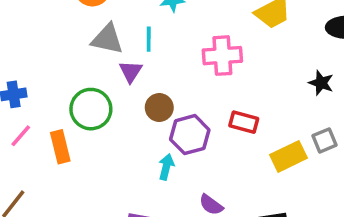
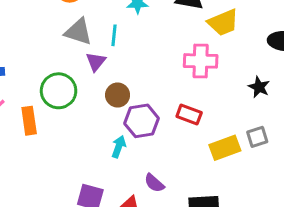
pink cross: (222, 56) -> (201, 61), moved

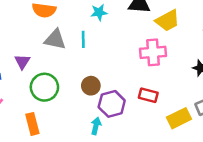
purple triangle: (96, 62) -> (22, 62), moved
orange rectangle: (29, 121) -> (32, 124), moved

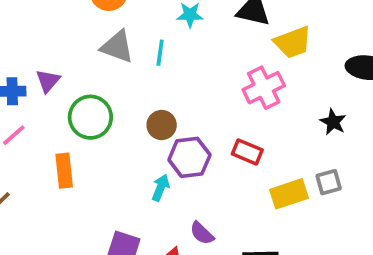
pink cross: (153, 52) -> (264, 88), turned -30
purple triangle: (22, 62) -> (48, 81), moved

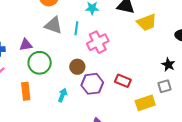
purple triangle: (48, 81) -> (26, 45), moved, turned 40
pink cross: (264, 88) -> (98, 42), moved
gray square: (329, 182) -> (165, 86), moved
cyan arrow: (161, 188) -> (63, 95), moved

